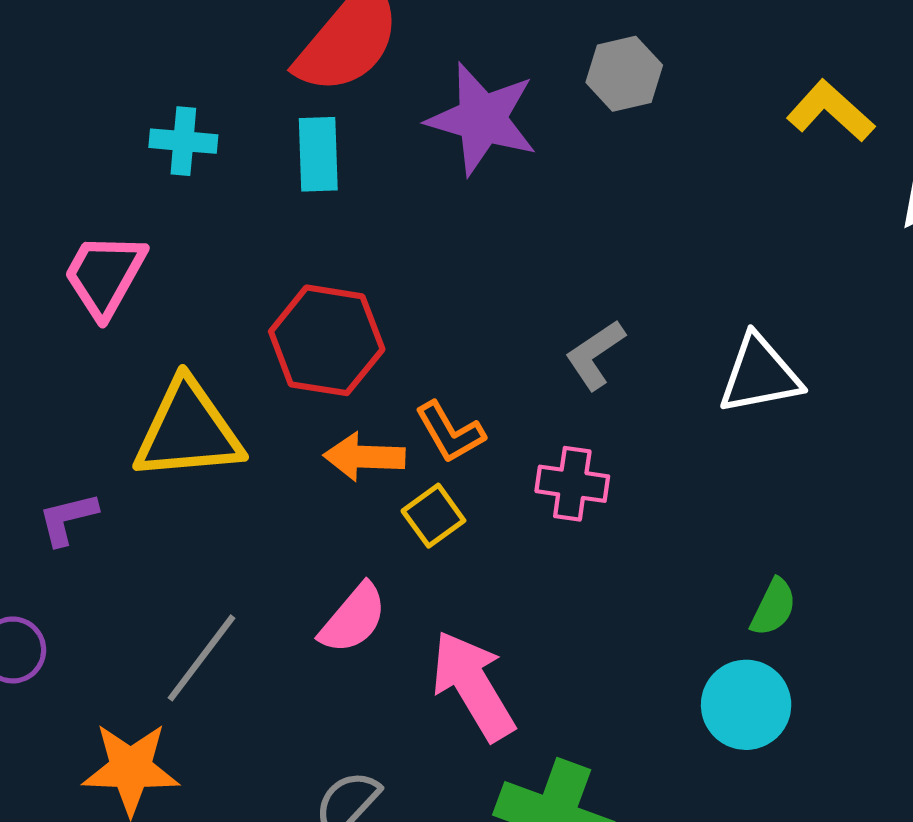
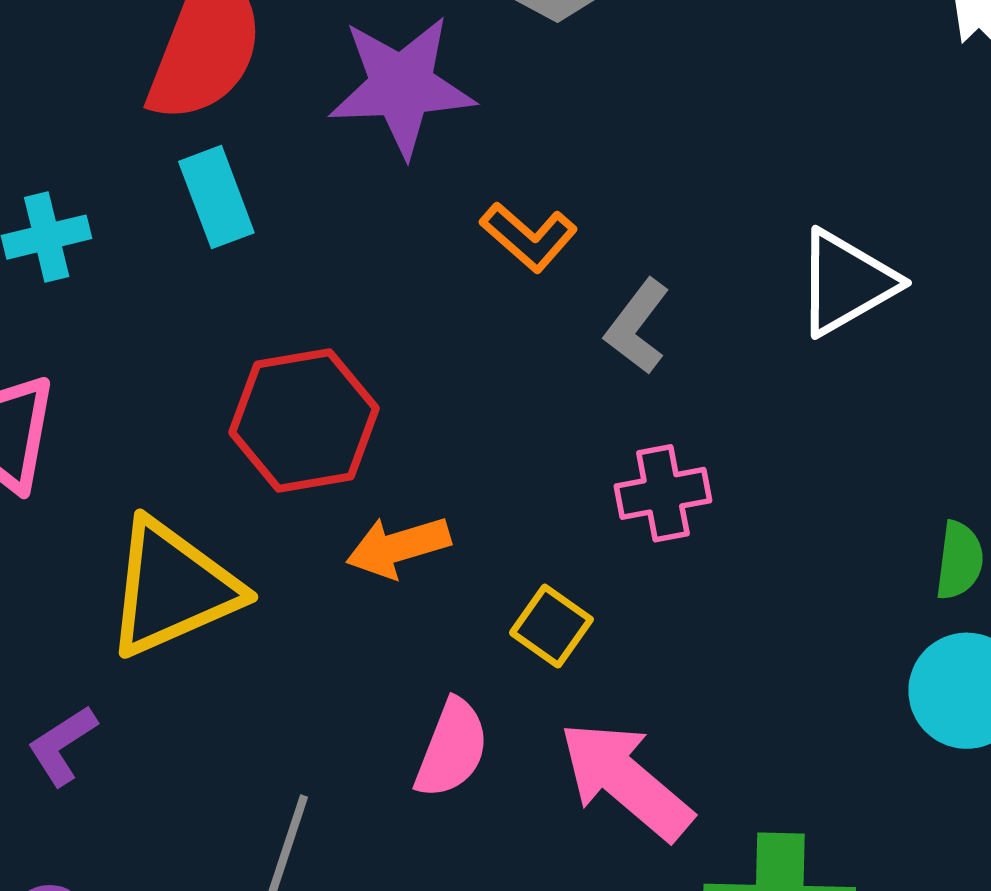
orange L-shape: (450, 432) -> (529, 237), moved
yellow square: (433, 516) -> (551, 626), moved

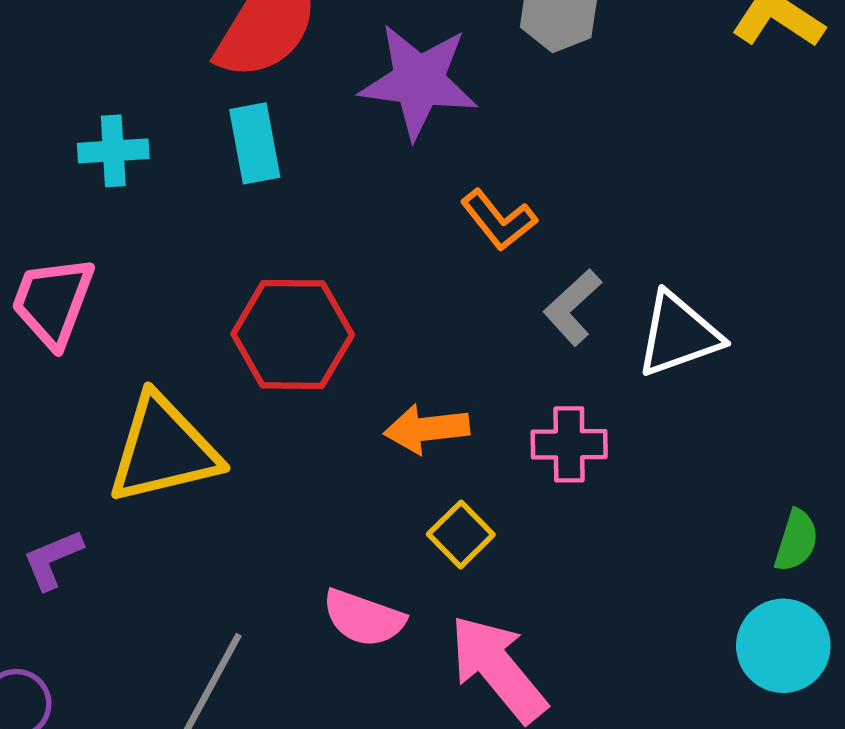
white triangle: (846, 283) -> (679, 335), moved
orange arrow: (398, 547) -> (427, 429), moved
pink semicircle: (452, 749) -> (364, 618), turned 78

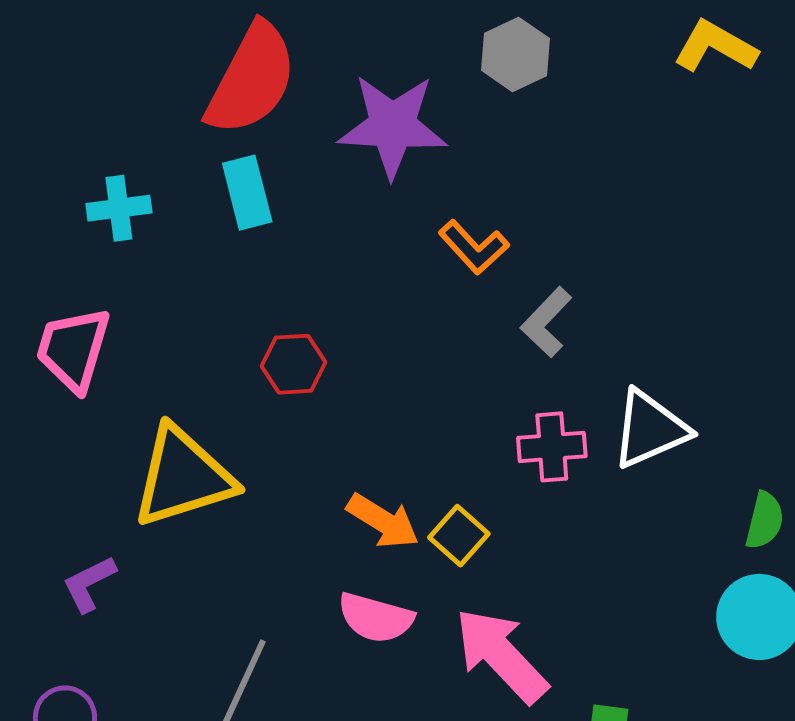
red hexagon: (293, 334) -> (293, 364), size x0.6
white triangle: (679, 335) -> (650, 429), moved
orange arrow: (427, 429) -> (383, 521), moved, turned -138

